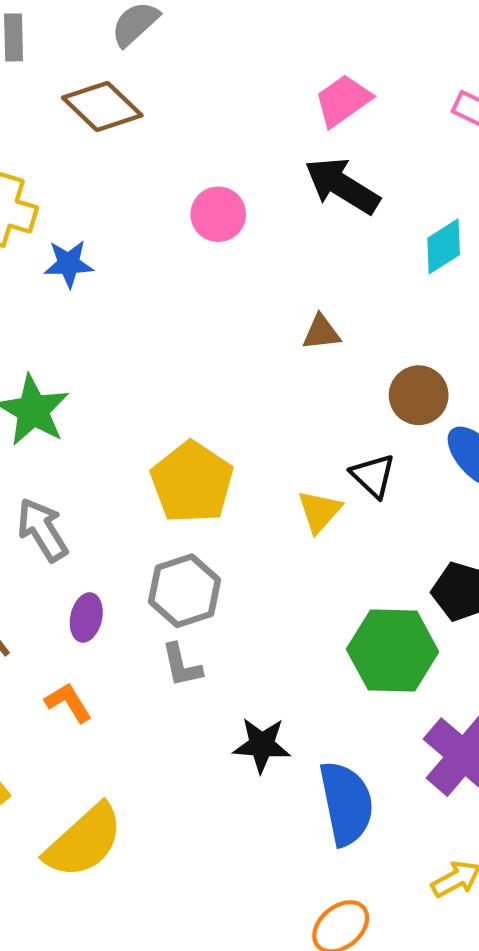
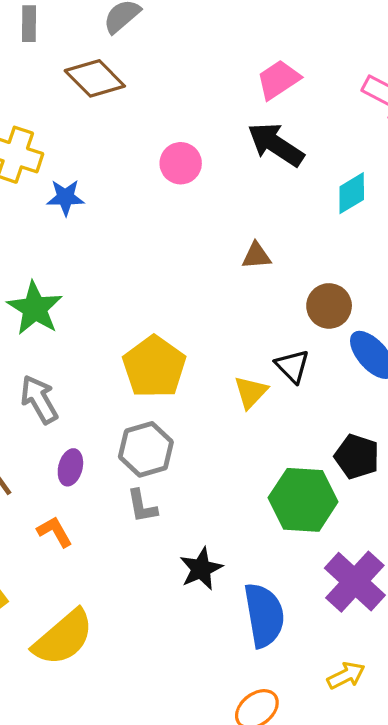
black star: (262, 745) -> (201, 569), turned -30

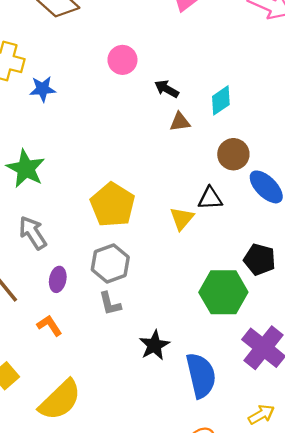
black arrow: (276, 144) -> (167, 89), moved, size x0.6
cyan diamond: (352, 193) -> (221, 100), moved
black triangle: (292, 366) -> (210, 198), turned -45

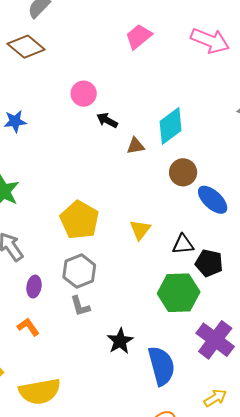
black arrow: (167, 89) -> (107, 120), moved
cyan diamond: (221, 100) -> (171, 126), size x1.4
black triangle: (210, 198) -> (183, 244), moved
yellow semicircle: (60, 400) -> (40, 391), turned 36

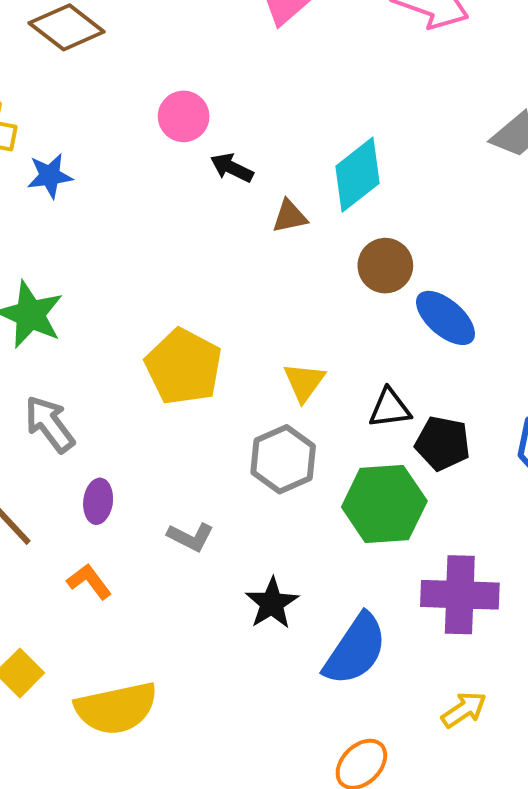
gray hexagon: (79, 271) -> (283, 459), moved
gray L-shape: (80, 306) -> (191, 537), turned -45
purple cross: (215, 340) -> (460, 595), turned -33
blue semicircle: (161, 366) -> (355, 650), turned 51

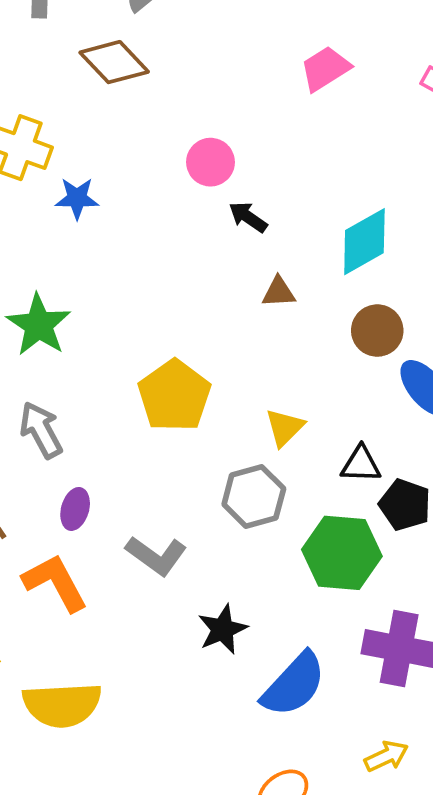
brown triangle: (290, 216) -> (279, 292), moved
gray L-shape: (191, 537) -> (156, 556), size x1.4
orange L-shape: (89, 581) -> (55, 583), size x1.6

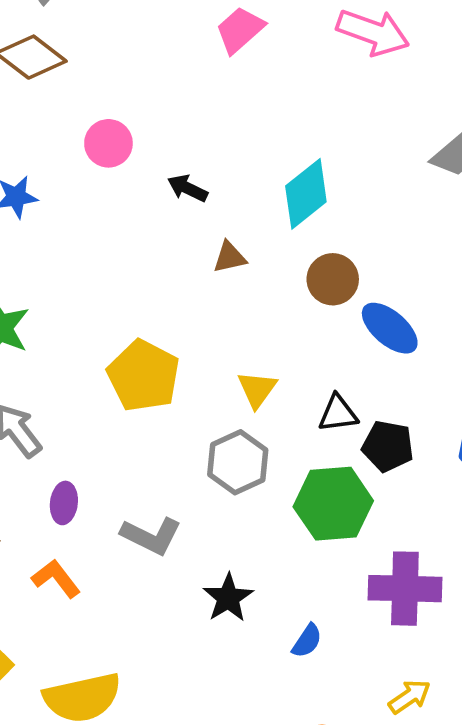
pink circle: (211, 162) -> (108, 143), moved
orange L-shape: (55, 583) -> (56, 579), size x0.7
blue semicircle: (294, 685) -> (307, 641), size x0.5

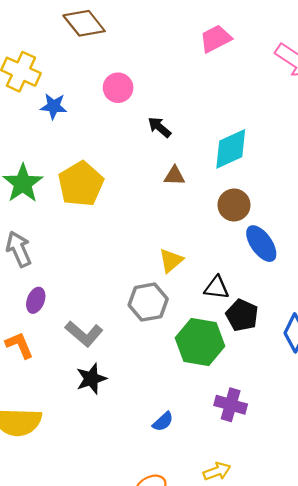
yellow pentagon: (144, 376) -> (81, 184), moved
purple cross: (405, 589) -> (231, 405), size x0.7
black star: (228, 598) -> (91, 379), moved

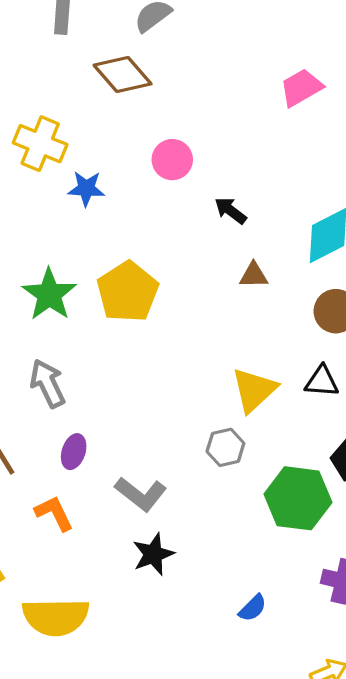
yellow triangle: (171, 261) -> (254, 390), size x1.4
black triangle: (217, 288) -> (322, 381), moved
gray hexagon: (148, 302) -> (225, 447), size x0.7

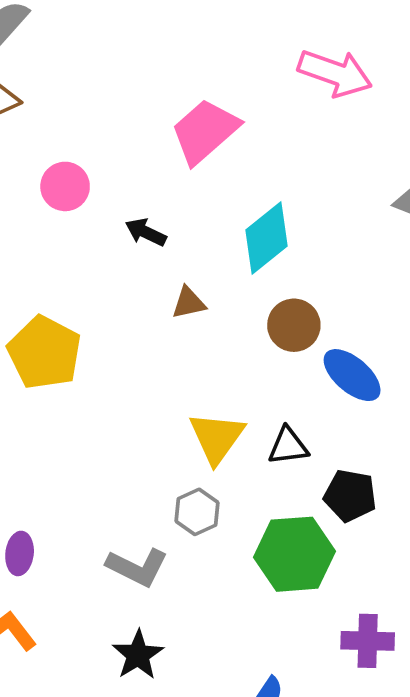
pink trapezoid: (301, 88) -> (205, 131), moved, size x1.4
black triangle: (322, 381) -> (288, 446), moved
gray L-shape: (141, 494) -> (137, 567), moved

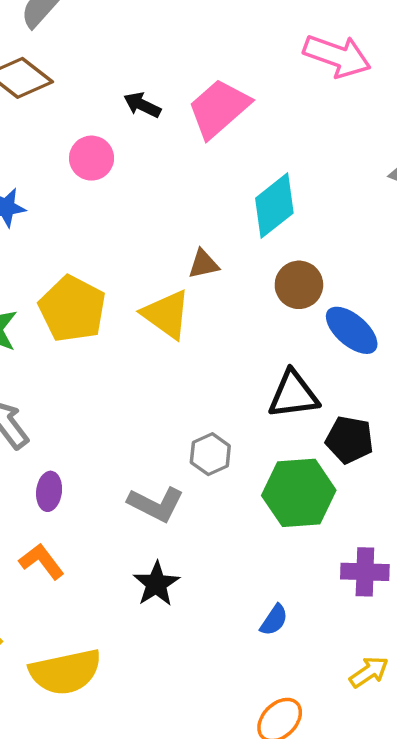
black arrow: (146, 232) -> (142, 105), moved
yellow triangle: (217, 437) -> (166, 314), moved, turned -30
black triangle: (288, 446) -> (293, 395), size x1.4

